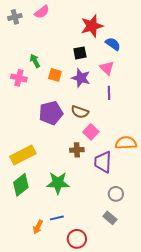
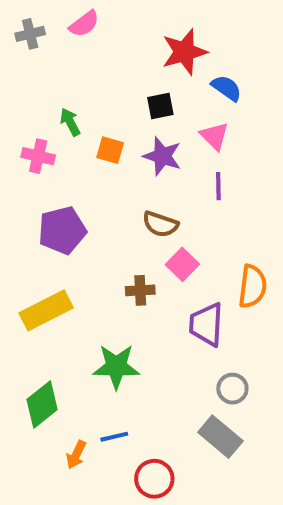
purple pentagon: (51, 113) -> (62, 230), moved
orange semicircle: (126, 143) -> (253, 286), turned 100
brown cross: (77, 150) -> (140, 290), moved
green diamond: (21, 185) -> (42, 405), moved
gray rectangle: (110, 218) -> (220, 437), size x1.5

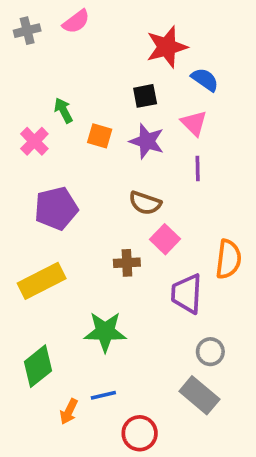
pink cross: (38, 156) -> (34, 141), turned 32

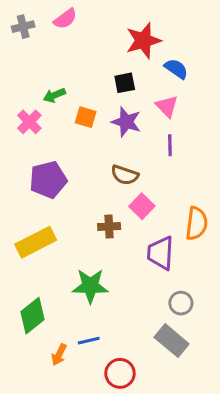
green arrow: (63, 110) -> (54, 95), turned -85

